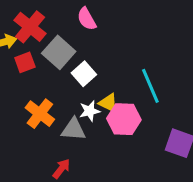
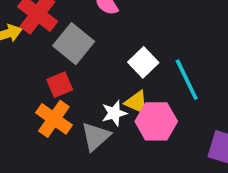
red square: (25, 62) -> (60, 85), moved
white square: (84, 74) -> (143, 62), moved
gray triangle: (74, 129) -> (96, 136), turned -44

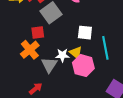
white square: (143, 62) -> (85, 33), turned 35
gray triangle: (96, 136) -> (49, 65), turned -30

